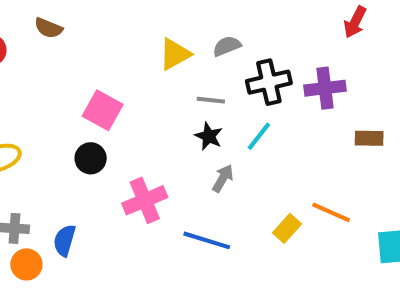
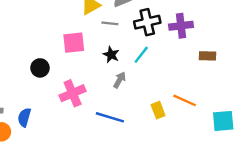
gray line: (211, 100) -> (110, 23), moved
pink square: (103, 110) -> (74, 43), moved, turned -35
yellow rectangle: (287, 228) -> (158, 110), turned -63

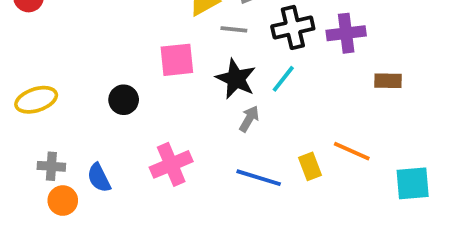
black star: (111, 55) -> (236, 79), size x1.5
pink cross: (73, 93) -> (171, 164), moved
blue semicircle: (24, 117) -> (99, 178), turned -42
blue line: (110, 117) -> (259, 178), moved

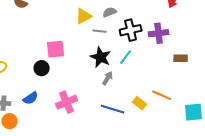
pink square: (177, 60) -> (56, 49), moved
yellow rectangle: (310, 166) -> (140, 103), turned -32
blue semicircle: (99, 178) -> (31, 98), moved, turned -98

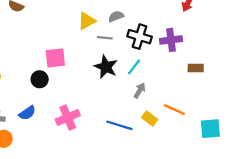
black cross: (131, 30) -> (140, 37), turned 30
gray arrow: (108, 78) -> (140, 90), moved

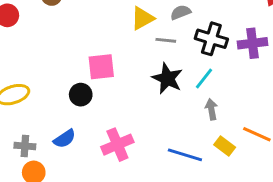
gray arrow: (140, 90) -> (211, 109), turned -40

